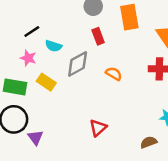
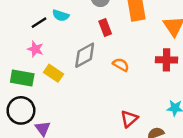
cyan semicircle: (53, 46) -> (61, 15), moved
red triangle: (98, 128) -> (129, 119), moved

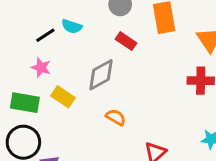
red rectangle: (105, 27) -> (126, 41), turned -35
orange semicircle: (121, 65) -> (116, 117), moved

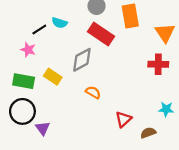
red rectangle: (126, 41) -> (101, 34), size x1.6
pink star: (41, 67) -> (28, 50), moved

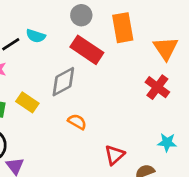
red cross: (158, 64) -> (157, 87), turned 36

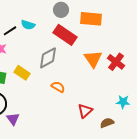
orange rectangle: (123, 28) -> (91, 19), turned -75
orange triangle: (166, 48) -> (93, 59), moved

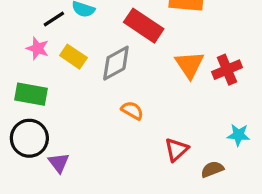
red cross: (116, 62) -> (227, 70), turned 30
yellow rectangle: (22, 73) -> (73, 57), moved

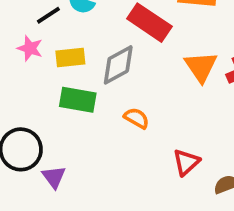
yellow rectangle: (73, 57) -> (70, 58), turned -40
green rectangle: (31, 94) -> (78, 100), moved

